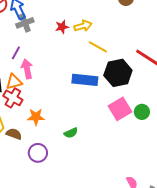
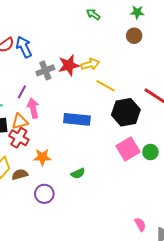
gray cross: (25, 23) -> (45, 70), moved
red star: (62, 27) -> (69, 65), size x1.5
blue rectangle: (85, 80) -> (77, 119), moved
brown semicircle: (14, 134) -> (20, 174), turned -35

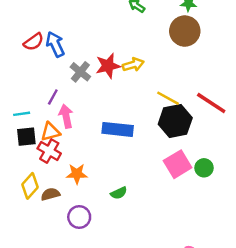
brown circle: (134, 36) -> (185, 31), size x1.6
gray cross: (45, 70) -> (80, 72), turned -30
yellow line: (106, 86) -> (168, 98), moved

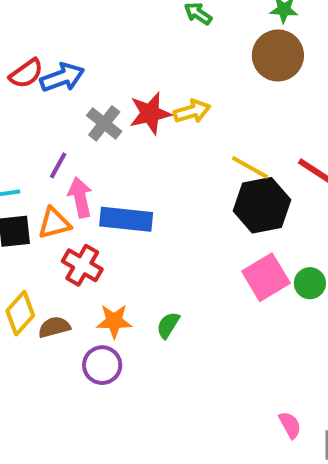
blue arrow: (55, 44) -> (62, 77), turned 95
blue rectangle: (118, 129) -> (126, 219), moved
red cross: (49, 151) -> (82, 265), moved
orange star: (77, 174) -> (114, 321), moved
green semicircle: (119, 193) -> (168, 325), turned 147

